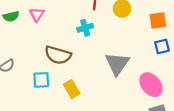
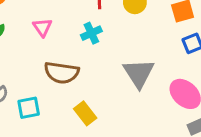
pink triangle: (37, 15) -> (42, 27), moved
cyan square: (41, 80) -> (29, 108), moved

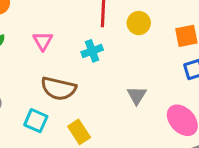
gray triangle: (139, 73) -> (137, 95), size x0.6
cyan square: (29, 108) -> (36, 121), moved, turned 30

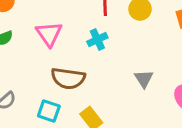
pink triangle: (43, 41) -> (49, 34), size x1.4

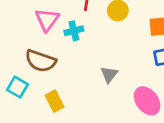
pink triangle: (49, 34) -> (47, 20), moved

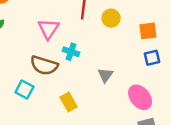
cyan cross: (74, 31) -> (71, 52), moved, turned 35
yellow rectangle: (55, 101) -> (69, 102), moved

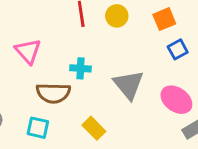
pink triangle: (48, 29) -> (28, 51), moved
gray triangle: (105, 75) -> (129, 85), size x1.6

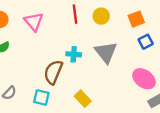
pink triangle: (28, 51) -> (34, 22), moved
gray triangle: (129, 85) -> (106, 52), moved
brown semicircle: (53, 93) -> (53, 72), turned 110

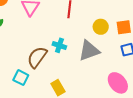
yellow circle: (101, 16) -> (101, 27), moved
gray triangle: (106, 52) -> (89, 51), turned 35

